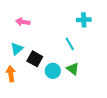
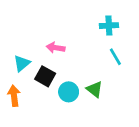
pink arrow: (23, 22) -> (56, 48), moved
cyan line: (70, 44) -> (115, 57), moved

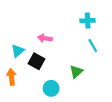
green triangle: (95, 89) -> (76, 72), turned 40
cyan circle: (69, 92) -> (51, 88), moved

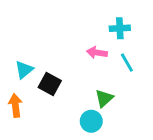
pink arrow: (45, 38) -> (97, 53), moved
cyan circle: (51, 88) -> (91, 121), moved

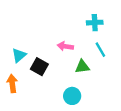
pink arrow: (97, 53) -> (65, 46), moved
green triangle: (104, 98) -> (82, 67), moved, turned 35

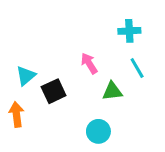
pink arrow: (65, 46) -> (89, 63), turned 49
black square: (39, 67) -> (54, 91), turned 36

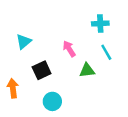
cyan triangle: (26, 76) -> (24, 42), moved
cyan circle: (98, 131) -> (52, 101), moved

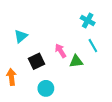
cyan cross: (100, 24) -> (88, 21), turned 32
pink arrow: (69, 49) -> (60, 51), moved

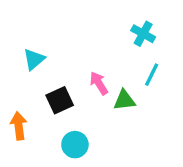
cyan line: (93, 46) -> (152, 75), turned 56

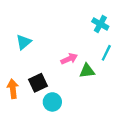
pink arrow: (99, 83) -> (69, 59), turned 98
black square: (60, 100) -> (38, 83), moved

